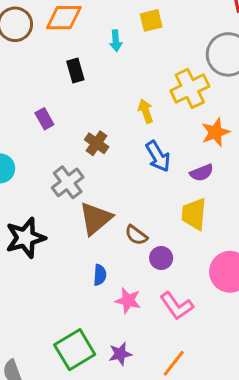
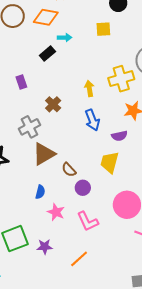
cyan arrow: (116, 41) -> (65, 38), moved, turned -96
black rectangle: (75, 70) -> (47, 54), turned 56

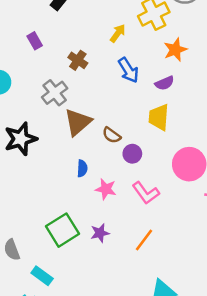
yellow arrow: (89, 89) -> (118, 33), turned 56

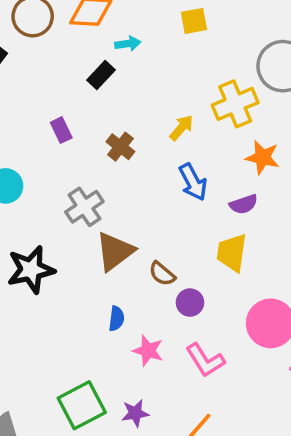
orange star: (175, 50) -> (263, 157), turned 30
brown cross: (78, 60) -> (120, 147), moved

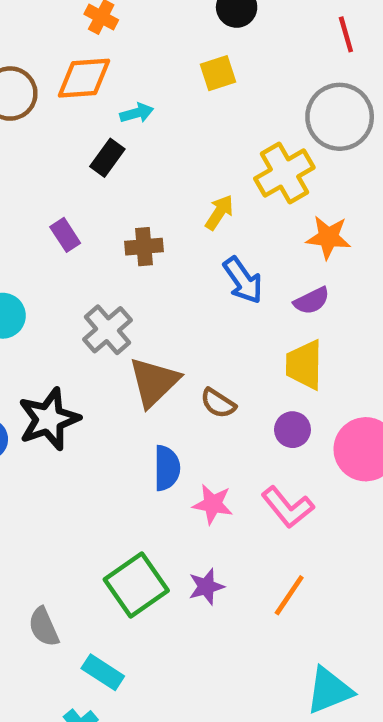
brown cross: (120, 147) -> (144, 247), turned -36
purple circle: (190, 303) -> (292, 430), moved
blue semicircle: (116, 319) -> (167, 468), size x1.4

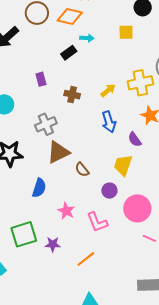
purple semicircle: (312, 301) -> (135, 139), turned 63
blue semicircle: (167, 468) -> (39, 188), moved

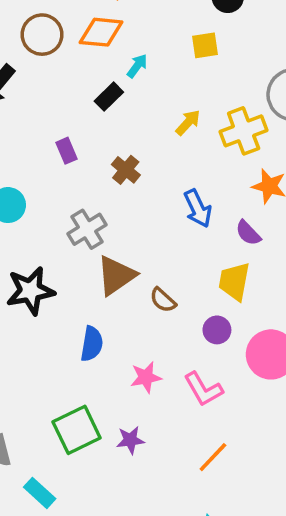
cyan arrow: (87, 38) -> (137, 66), turned -48
yellow arrow: (108, 90) -> (188, 123), moved
brown cross: (72, 95) -> (126, 170), turned 35
pink star: (66, 211) -> (146, 377), turned -30
orange line: (86, 259) -> (213, 457), moved

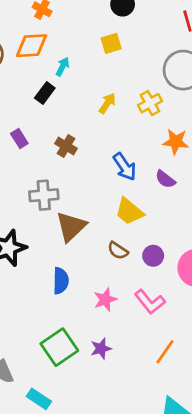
yellow cross: (244, 131) -> (150, 103), size x0.7
gray cross: (87, 229) -> (44, 195), turned 36
yellow trapezoid: (234, 281) -> (129, 211), moved, turned -52
brown semicircle: (163, 300) -> (118, 251), moved

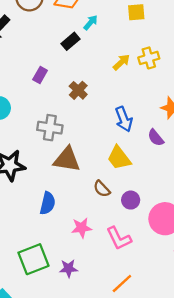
yellow cross: (150, 103) -> (149, 58), moved
purple rectangle: (19, 139) -> (40, 75), turned 49
brown triangle: (71, 227) -> (67, 159), turned 40

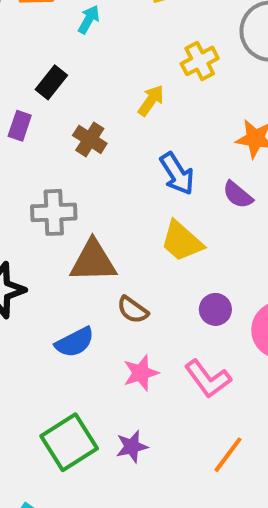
black rectangle: (71, 41) -> (51, 82), moved
yellow arrow: (121, 62) -> (151, 100), moved
brown semicircle: (102, 189) -> (133, 310), moved
blue semicircle: (48, 203) -> (75, 342), turned 60

